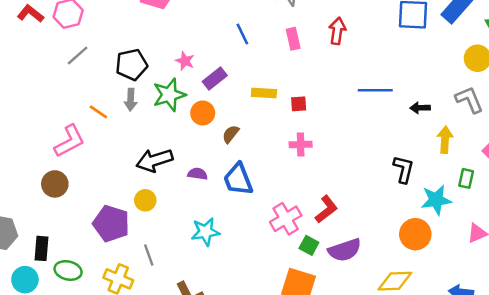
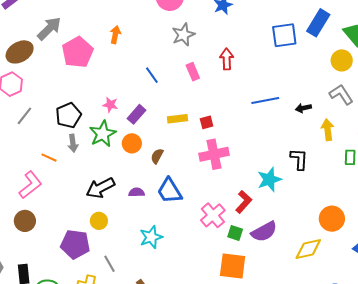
pink cross: (301, 144) -> (214, 154), size x1.6
cyan star: (436, 200) -> (269, 179), moved
orange circle: (415, 234) -> (332, 219), moved

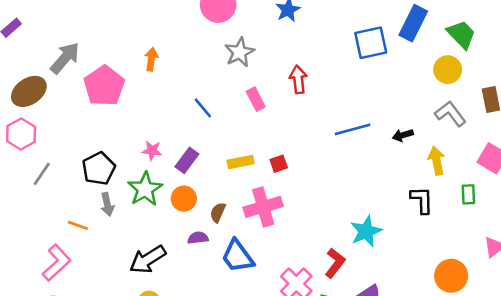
pink cross: (214, 154) -> (263, 207), moved
black L-shape: (299, 159) -> (422, 200), moved
purple semicircle: (137, 192) -> (198, 238), moved

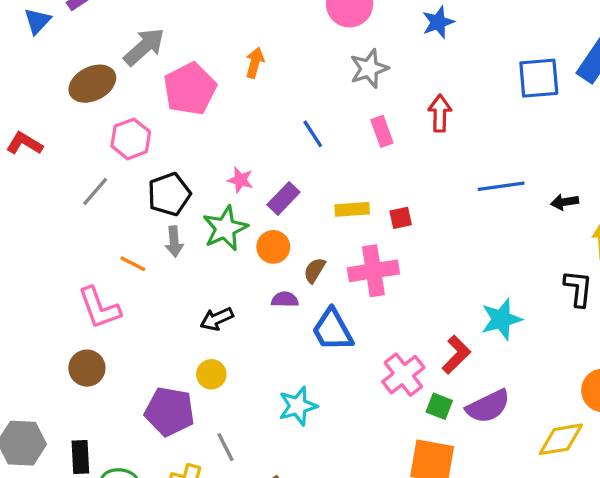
pink hexagon: (21, 134) -> (131, 139), moved
black arrow: (148, 259) -> (217, 319), size x0.7
pink L-shape: (56, 263) -> (99, 308), turned 105

